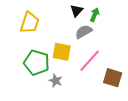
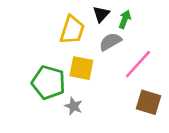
yellow trapezoid: (30, 23) -> (72, 30), moved
pink line: (90, 61) -> (138, 64), moved

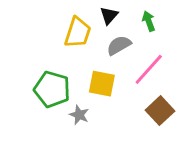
green arrow: (125, 19) -> (149, 21), moved, turned -42
yellow square: (81, 68) -> (102, 84), moved
brown square: (148, 102) -> (160, 111), turned 30

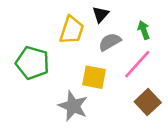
green arrow: (149, 21) -> (144, 30), moved
green pentagon: (52, 89) -> (32, 63), moved
gray star: (79, 115) -> (73, 106), size x1.6

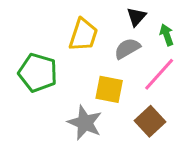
black triangle: (101, 14) -> (136, 17), moved
brown square: (148, 102) -> (150, 121), moved

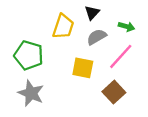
black triangle: (136, 17) -> (92, 13), moved
green arrow: (167, 35) -> (127, 26), turned 126
gray star: (85, 123) -> (31, 93), moved

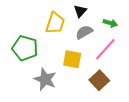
gray star: (31, 93) -> (45, 79), moved

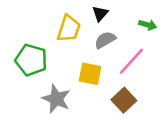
green arrow: (110, 23) -> (148, 25), moved

